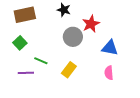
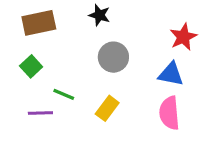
red star: (91, 24) -> (183, 37), moved
pink semicircle: (109, 73) -> (169, 113), size x1.5

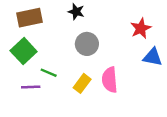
green square: (31, 66) -> (24, 51), size x1.5
blue triangle: (171, 74) -> (153, 57), moved
pink semicircle: (169, 113) -> (110, 80), moved

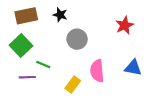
black star: (76, 12) -> (60, 15), moved
blue triangle: (153, 57) -> (133, 68), moved
yellow rectangle: (82, 83) -> (73, 85), moved

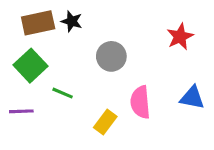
black star: (60, 15) -> (72, 21), moved
purple line: (27, 77) -> (21, 111), moved

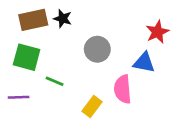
green square: (30, 66) -> (27, 57), turned -32
blue triangle: (192, 98) -> (144, 63), moved

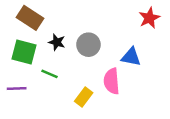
black star: (63, 19) -> (57, 42), moved
brown rectangle: (33, 20) -> (30, 18), turned 45
red star: (157, 32) -> (149, 18), moved

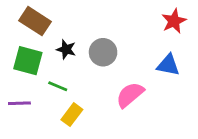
blue triangle: (131, 57) -> (168, 65), moved
pink semicircle: (112, 81) -> (130, 95), turned 55
yellow rectangle: (84, 97) -> (72, 115), moved

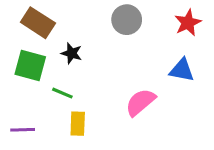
gray circle: (103, 52) -> (127, 20), moved
purple line: (19, 103) -> (23, 130), moved
yellow rectangle: (72, 115) -> (78, 124), turned -35

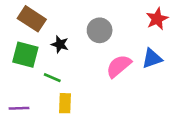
gray circle: (127, 20) -> (100, 30), moved
blue triangle: (182, 70) -> (152, 58), turned -30
pink semicircle: (140, 102) -> (119, 66), moved

